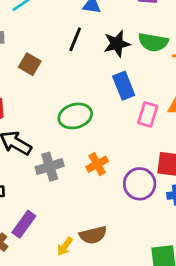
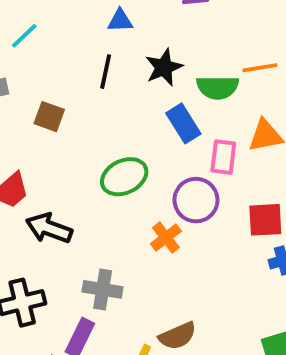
green semicircle: (153, 42) -> (218, 87), moved
gray cross: (50, 167) -> (103, 289), moved, turned 36
purple circle: (140, 184) -> (196, 200), moved

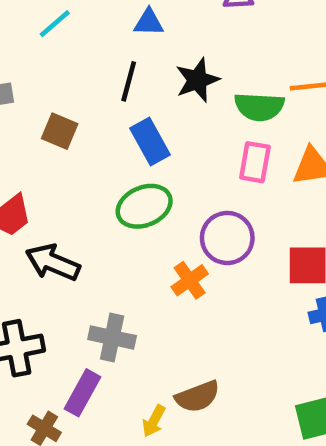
cyan line: (24, 36) -> (55, 24), moved
blue rectangle: (183, 123) -> (150, 142), moved
pink rectangle: (223, 157) -> (255, 162), moved

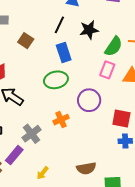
green semicircle: (259, 107) -> (114, 46), turned -70
orange cross: (190, 280) -> (61, 120), moved
gray cross: (112, 338) -> (31, 134), turned 30
brown semicircle: (197, 397) -> (86, 168), moved

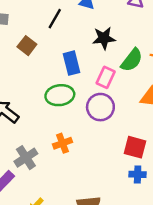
black line: (59, 25) -> (55, 19), moved
pink rectangle: (107, 70) -> (106, 77), moved
purple circle: (89, 100) -> (100, 107), moved

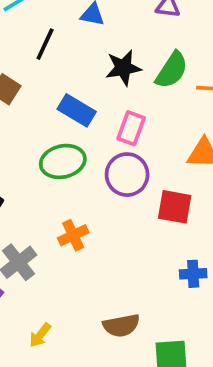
green semicircle: (132, 60) -> (172, 70), moved
blue rectangle: (71, 63) -> (77, 110), turned -40
red square: (135, 147) -> (175, 207), moved

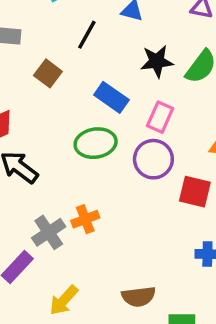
orange cross: (73, 235) -> (85, 219), moved
yellow arrow: (40, 335) -> (64, 300), size x1.4

